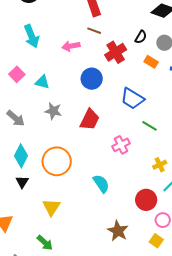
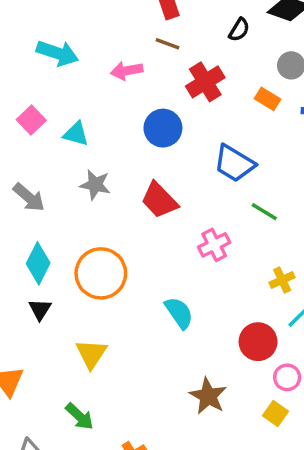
cyan arrow: (32, 36) -> (57, 53), turned -50
black semicircle: (141, 37) -> (239, 30), moved
red trapezoid: (90, 120) -> (159, 200), turned 110

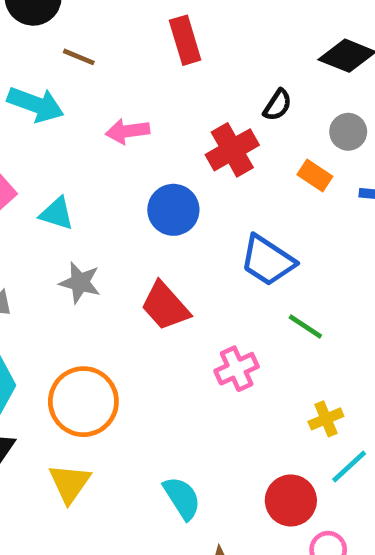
black semicircle: (239, 30) -> (278, 105), moved
brown line: (168, 44) -> (79, 57), moved
cyan semicircle: (179, 313) -> (182, 498), moved
yellow triangle: (91, 354) -> (70, 483), moved

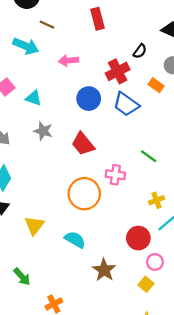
blue trapezoid: (268, 261) -> (126, 104), moved
pink cross: (237, 369) -> (115, 175), turned 30
orange circle: (83, 402) -> (84, 194), moved
cyan semicircle: (182, 498) -> (75, 240), moved, turned -30

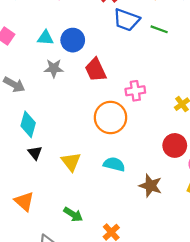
cyan triangle: (34, 98) -> (45, 38), moved
blue circle: (89, 99) -> (73, 40), moved
red trapezoid: (83, 144) -> (96, 70), turned 30
green line: (149, 156) -> (159, 29), moved

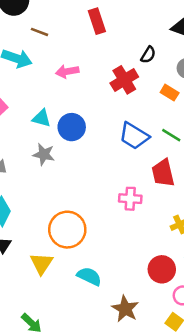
blue trapezoid: (126, 20) -> (134, 136), moved
red trapezoid: (96, 70) -> (163, 173), moved
orange circle: (111, 117) -> (67, 230), moved

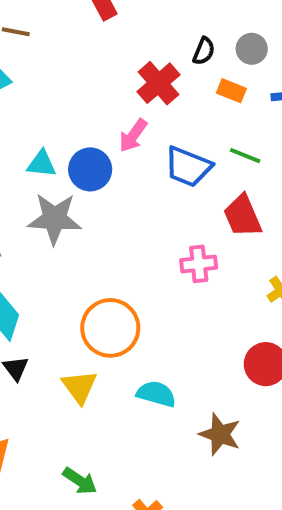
black semicircle: (148, 55) -> (204, 51), moved
pink arrow: (67, 71) -> (133, 136), moved, turned -35
gray star: (44, 154) -> (54, 219), size x1.5

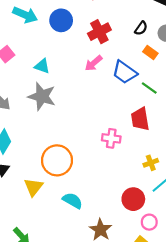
red cross: (159, 83) -> (99, 32), moved
blue trapezoid: (188, 167) -> (125, 72), moved
blue circle: (90, 169) -> (61, 20), moved

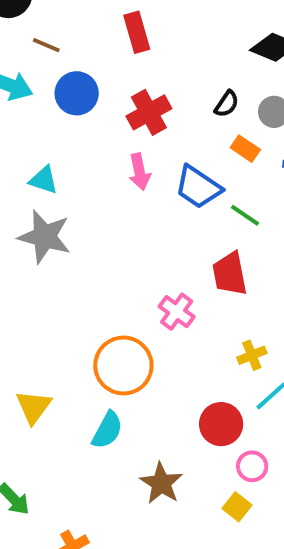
pink arrow: (94, 63) -> (140, 172), turned -60
pink cross: (111, 138) -> (177, 312), turned 30
orange circle: (57, 160) -> (123, 365), moved
cyan semicircle: (72, 201) -> (107, 430), turned 90

